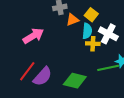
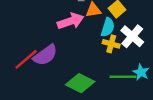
pink arrow: (33, 36) -> (71, 21), moved
purple semicircle: (43, 76) -> (45, 55), moved

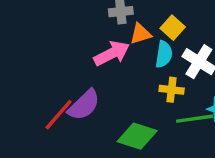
yellow cross: (111, 44) -> (172, 90), moved

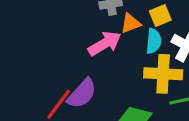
yellow square: (173, 28) -> (160, 15), turned 30
yellow cross: (172, 90) -> (163, 74), size x1.6

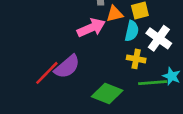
yellow cross: (163, 74) -> (136, 59), size x0.6

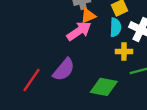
orange triangle: (115, 14) -> (88, 16), moved
red line: (47, 73) -> (32, 80), moved

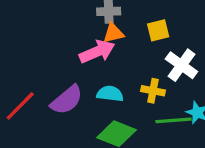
cyan semicircle: (116, 27) -> (110, 94), moved, turned -96

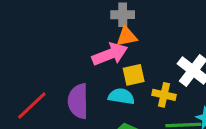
yellow square: (158, 30) -> (134, 75), moved
purple semicircle: (67, 100) -> (78, 101), turned 128

